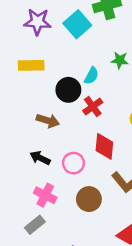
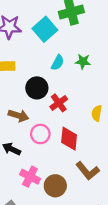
cyan semicircle: (91, 76) -> (58, 63), moved
pink circle: (73, 163) -> (40, 134), moved
pink cross: (45, 195) -> (30, 177), moved

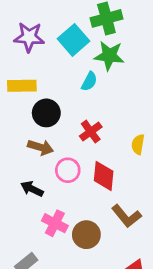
green star: (83, 61) -> (109, 56), moved, size x1.5
black circle: (37, 88) -> (46, 113), moved

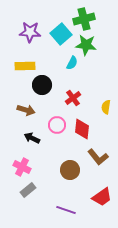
brown arrow: (41, 147) -> (26, 110), moved
pink cross: (55, 223) -> (22, 167), moved

